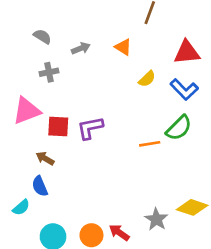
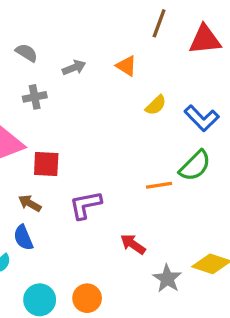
red triangle: (187, 52) -> (205, 40), moved
purple L-shape: (90, 128) -> (85, 205), moved
red arrow: (119, 233) -> (133, 244), moved

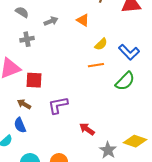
orange line: (159, 185) -> (96, 65), moved

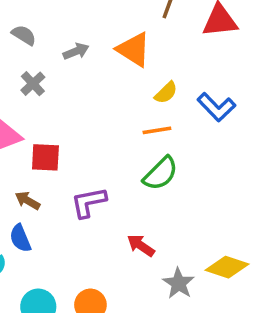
orange triangle: (83, 20) -> (134, 49), size x1.5
gray cross: (27, 39) -> (33, 84), turned -32
green semicircle: (125, 81) -> (161, 174), moved

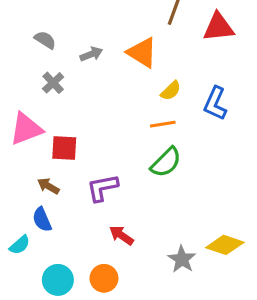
blue L-shape: (216, 107) -> (215, 103), turned 68
red arrow: (141, 245) -> (121, 235), moved

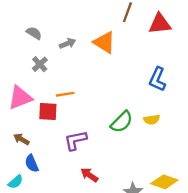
yellow semicircle: (171, 91) -> (152, 120), moved, turned 35
orange line: (163, 124) -> (65, 94), moved
brown arrow: (48, 186) -> (21, 139), moved

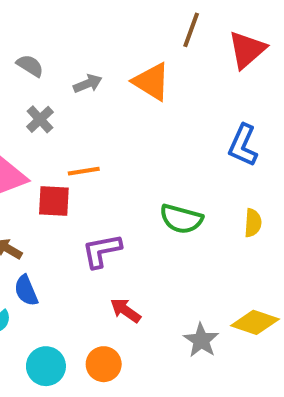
red triangle: (160, 24) -> (247, 50), turned -35
yellow semicircle: (152, 120) -> (253, 223), moved, turned -77
green semicircle: (122, 122) -> (181, 219), turned 60

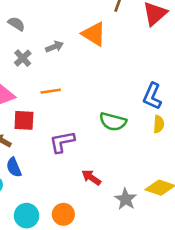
gray arrow: (88, 84) -> (54, 47), moved
blue L-shape: (243, 145) -> (152, 96), moved
red square: (54, 201) -> (24, 120), moved
red arrow: (126, 310) -> (91, 177), moved

